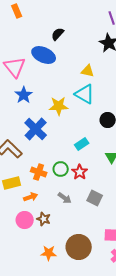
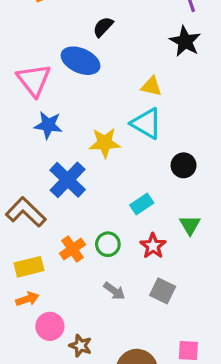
blue star: (24, 95) -> (48, 125), turned -30
orange cross: (39, 172) -> (72, 249), turned 35
red star: (80, 172) -> (153, 246), moved
orange arrow: (31, 197) -> (27, 299), moved
brown star: (44, 219) -> (81, 346), moved

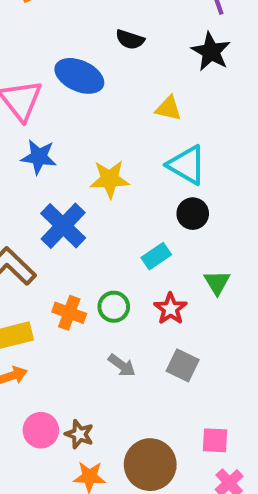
black semicircle: (103, 27) -> (130, 39), moved, turned -115
cyan triangle: (147, 123) -> (187, 165), moved
black circle: (184, 165) -> (193, 214), moved
orange cross: (72, 249) -> (69, 313), turned -35
pink circle: (50, 326) -> (41, 430), moved

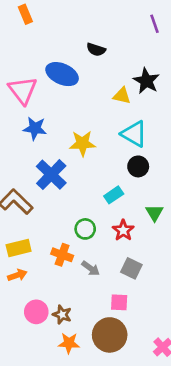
black star: (211, 52) -> (146, 81), moved
orange cross: (69, 313) -> (62, 255), moved
pink square: (215, 440) -> (119, 302), moved

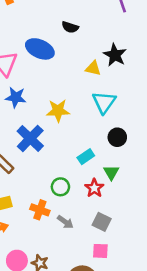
cyan triangle: (134, 134) -> (104, 102), turned 35
black circle: (138, 166) -> (117, 137), moved
green triangle: (154, 213) -> (111, 172), moved
pink square: (119, 302) -> (100, 251), moved

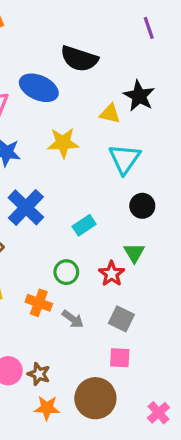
black semicircle: (70, 27) -> (79, 59), size x1.6
yellow star: (58, 111) -> (63, 143), moved
cyan rectangle: (86, 157) -> (84, 225), moved

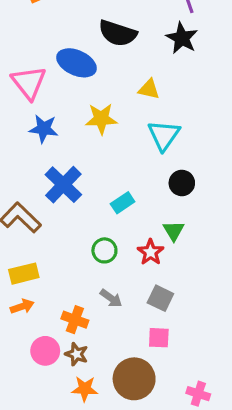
black star: (139, 96) -> (182, 38), moved
orange cross: (39, 303) -> (75, 320), moved
pink cross: (158, 413) -> (198, 394), turned -30

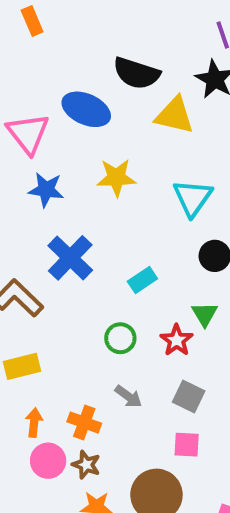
yellow triangle: (149, 89) -> (175, 115), moved, size x1.5
orange arrow: (22, 306) -> (34, 423), moved, turned -65

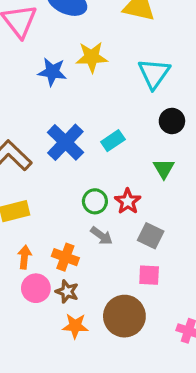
blue star: (46, 190) -> (52, 72), moved
blue cross: (70, 258) -> (65, 142), moved
green circle: (120, 338) -> (95, 201), moved
red star: (177, 340) -> (128, 201), moved

